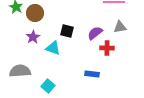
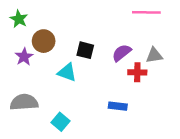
brown circle: (35, 13) -> (44, 41), moved
gray triangle: (120, 27) -> (154, 55), moved
purple star: (33, 37) -> (24, 57), moved

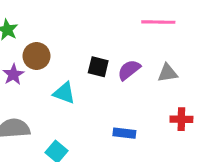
black square: (85, 50) -> (98, 67), moved
red cross: (137, 72) -> (181, 119), moved

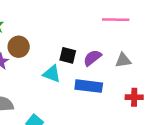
cyan triangle: (64, 93) -> (52, 74), moved
blue rectangle: (124, 133) -> (89, 86), moved, size x1.5

